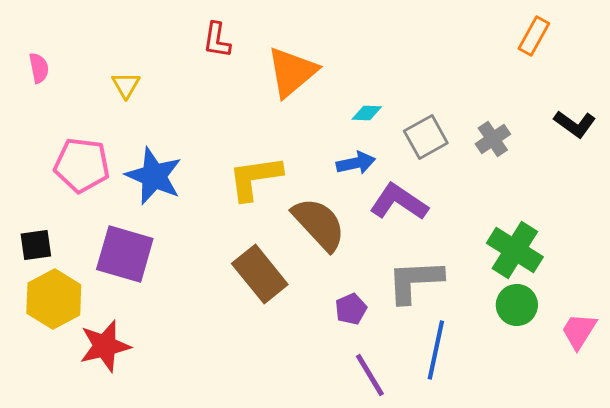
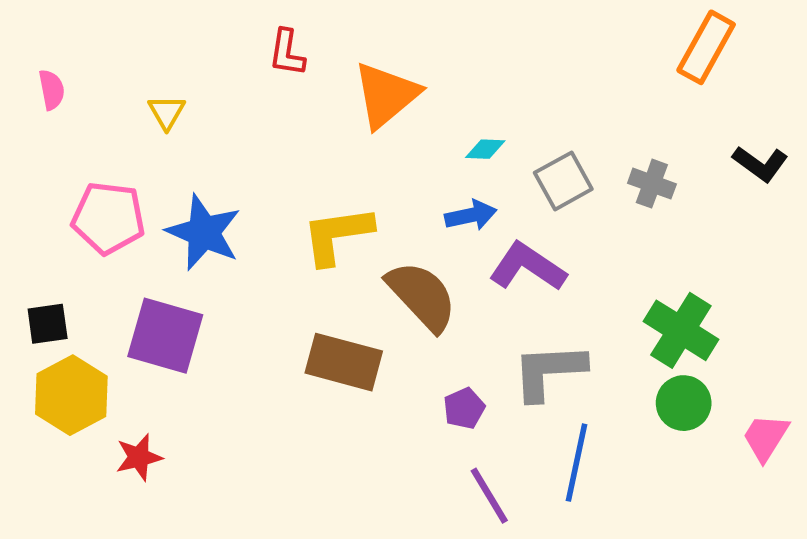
orange rectangle: (534, 36) -> (706, 47), size x1.4
gray cross: (493, 139) -> (652, 184), turned -36
brown rectangle: (260, 274) -> (344, 362), turned -36
red star: (105, 346) -> (139, 457), size x0.7

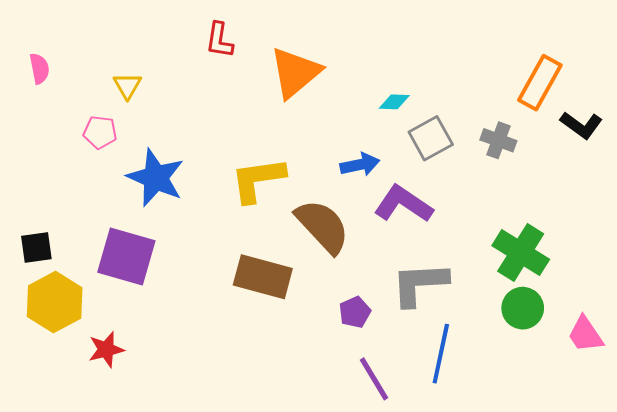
orange rectangle: (706, 47) -> (540, 83), moved
cyan diamond: (485, 149) -> (394, 102), moved
pink pentagon: (108, 218) -> (100, 132), moved, size x0.6
pink trapezoid: (766, 437) -> (585, 334), turned -66

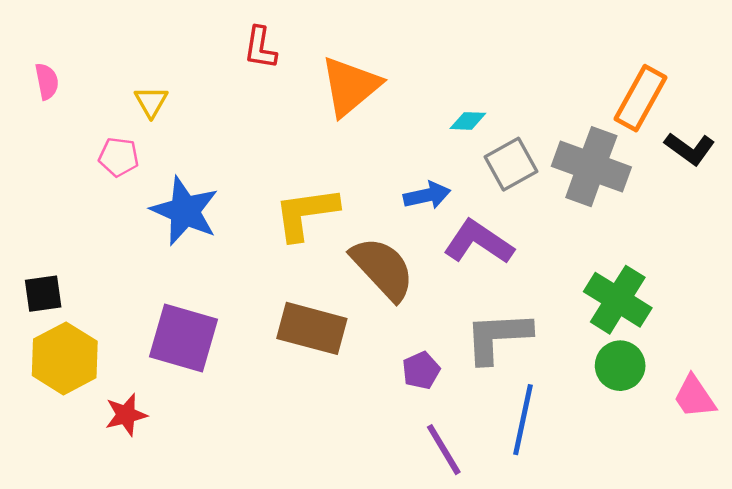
gray cross: (498, 140) -> (591, 167), size x1.8
purple square: (126, 257) -> (184, 338), moved

